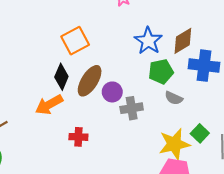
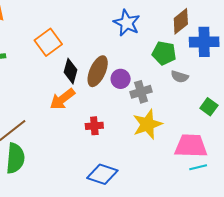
orange square: (75, 41) -> (48, 42), moved
blue star: (148, 41) -> (127, 23), moved
green pentagon: (161, 72) -> (164, 53), turned 30
yellow star: (174, 144) -> (147, 124), moved

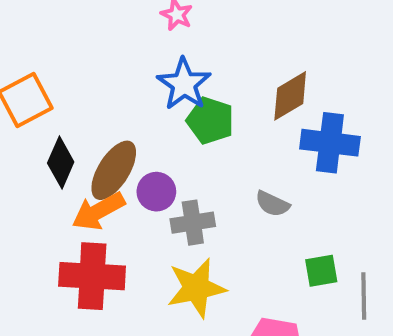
green pentagon: (164, 53) -> (210, 121), moved
orange arrow: (62, 99) -> (98, 211), moved
green square: (209, 107) -> (321, 271), turned 36
red cross: (94, 126) -> (92, 276), size x1.8

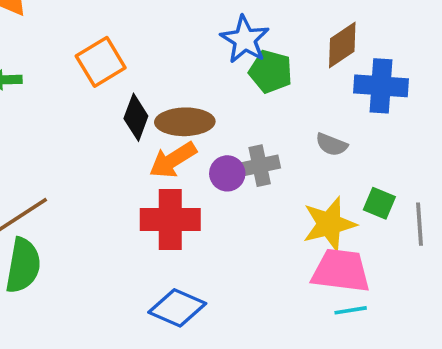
brown ellipse: (114, 170) -> (185, 122), turned 60
purple circle: (156, 192) -> (227, 173), moved
green square: (321, 271) -> (379, 203), turned 36
yellow star: (196, 288) -> (329, 224), moved

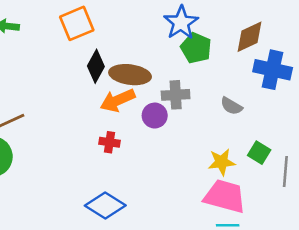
gray cross: (260, 166) -> (176, 95), moved
red cross: (170, 220) -> (110, 142), size x0.5
yellow star: (329, 224) -> (222, 162), size x0.7

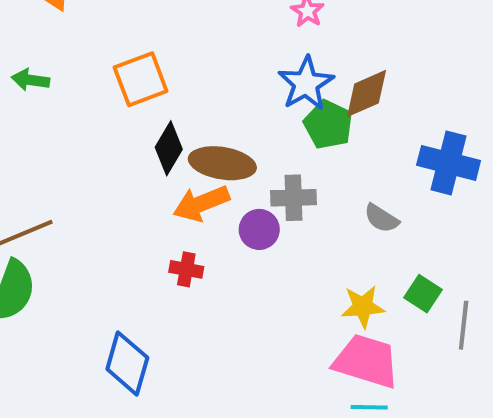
brown diamond: (250, 37) -> (367, 93), moved
blue diamond: (105, 205) -> (127, 363), moved, turned 72

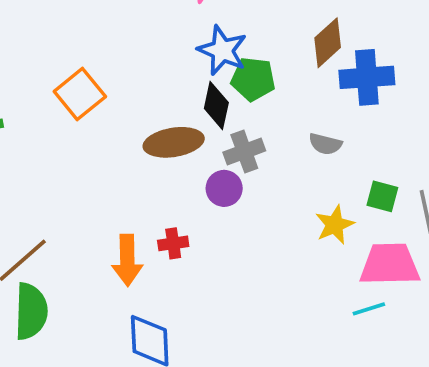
brown diamond: (367, 93) -> (328, 43), moved
black diamond: (169, 148) -> (216, 106), moved
orange arrow: (201, 203) -> (127, 260), moved, turned -51
pink trapezoid: (366, 361) -> (390, 264), moved

